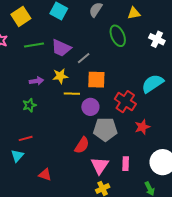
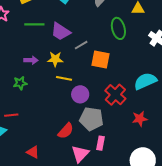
orange square: (96, 80) -> (101, 60), moved
red star: (142, 127) -> (140, 119), moved
pink rectangle: (126, 164) -> (100, 143), moved
red triangle: (45, 175) -> (33, 152), moved

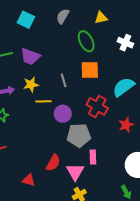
gray line: (81, 45) -> (64, 80), moved, turned -64
orange square: (101, 60) -> (90, 70), moved
red semicircle: (66, 131) -> (53, 163), moved

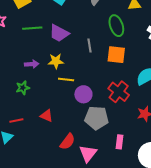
gray line: (64, 80) -> (90, 45), moved
pink rectangle: (93, 157) -> (120, 142), moved
red triangle: (29, 180) -> (47, 116), moved

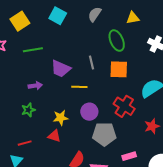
purple trapezoid: (59, 33) -> (61, 69), moved
yellow star: (56, 61) -> (61, 118), moved
yellow line: (66, 80) -> (79, 87), moved
pink rectangle: (120, 142) -> (129, 156), turned 72

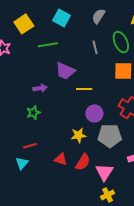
green line: (33, 50) -> (48, 45), moved
gray line: (91, 62) -> (95, 47), moved
yellow star: (61, 118) -> (79, 135), moved
red triangle: (54, 136) -> (61, 159), moved

